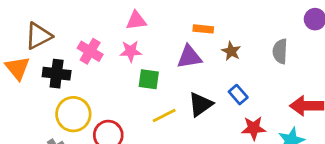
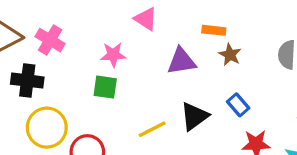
pink triangle: (136, 21) -> (146, 19), moved, turned 40
orange rectangle: (203, 29) -> (214, 30), moved
pink cross: (90, 51) -> (50, 40), moved
green square: (149, 79) -> (105, 87), moved

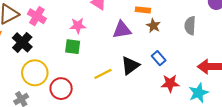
black cross: (27, 81) -> (22, 42), turned 36

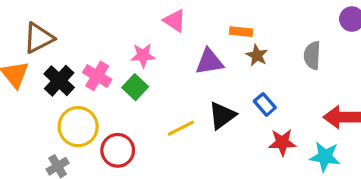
pink cross: (37, 16) -> (97, 76), moved
green square: (73, 47) -> (135, 87), turned 35
cyan star: (198, 93) -> (325, 157), turned 30

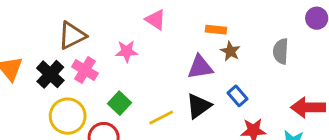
brown triangle: (39, 38) -> (72, 35), moved
purple triangle: (209, 62) -> (200, 67), moved
green square: (135, 87) -> (119, 103), moved

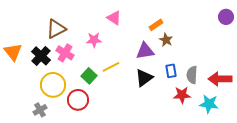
orange rectangle: (216, 30) -> (156, 25), turned -40
gray semicircle: (281, 51) -> (192, 75), moved
blue rectangle: (238, 96) -> (171, 71), turned 32
yellow line: (161, 118) -> (111, 67), moved

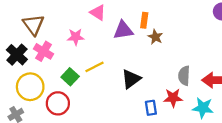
orange rectangle: (156, 25) -> (144, 20), turned -48
brown triangle: (56, 29) -> (34, 25), turned -40
purple triangle: (145, 51) -> (123, 30), moved
blue rectangle: (171, 71) -> (151, 108), moved

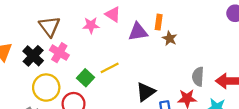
pink star: (76, 37) -> (91, 25), moved
black triangle: (131, 79) -> (146, 92), moved

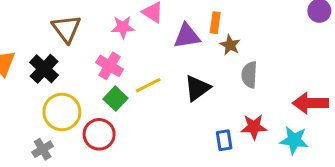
pink cross: (59, 53) -> (110, 66), moved
gray semicircle: (198, 77) -> (249, 75), moved
black triangle: (146, 92) -> (197, 88), moved

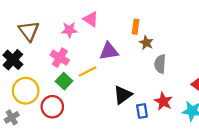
purple triangle: (187, 36) -> (109, 51), moved
black triangle: (197, 88) -> (123, 95), moved
red star: (254, 127) -> (163, 101), turned 30

